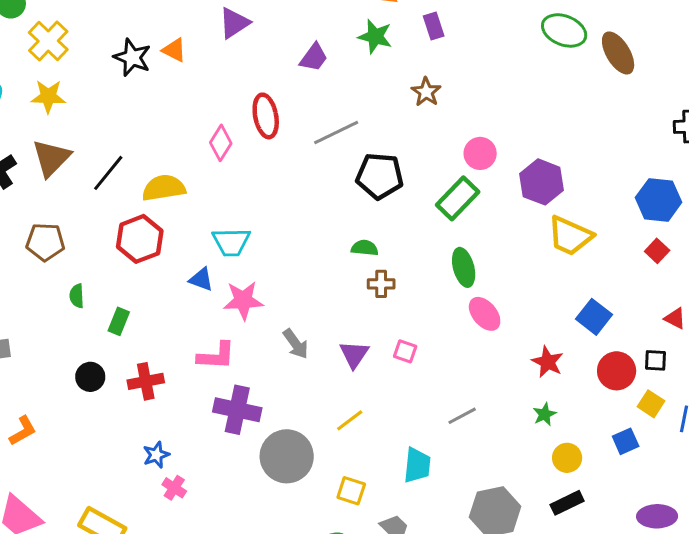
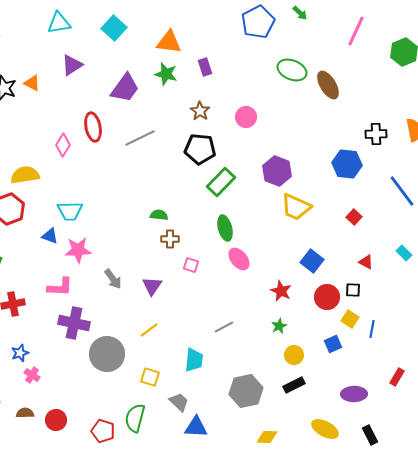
purple trapezoid: (314, 57) -> (125, 88), size x1.5
pink circle: (480, 153) -> (246, 117), moved
black pentagon: (380, 176) -> (200, 149), moved
blue hexagon: (659, 200) -> (347, 164), moved
pink square: (405, 351) -> (191, 265), moved

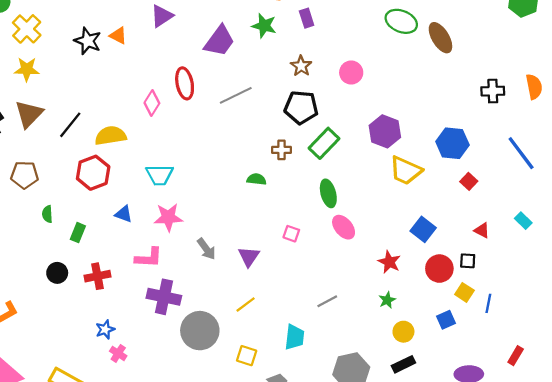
blue hexagon: (347, 164) -> (452, 143), moved
blue triangle: (50, 236) -> (124, 214), moved
brown cross: (170, 239) -> (281, 150), moved

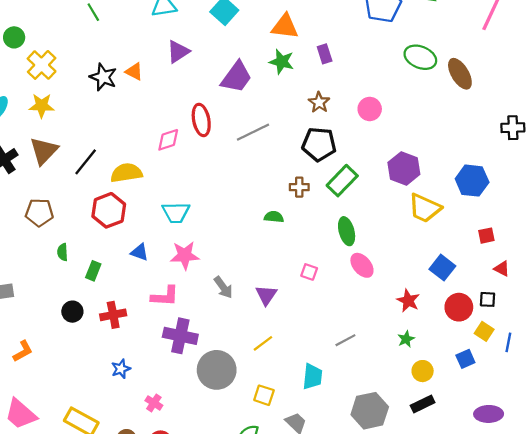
pink diamond: (152, 103) -> (168, 140), turned 40
red square: (469, 181) -> (486, 236), moved, turned 35
pink cross: (118, 353) -> (154, 403), moved

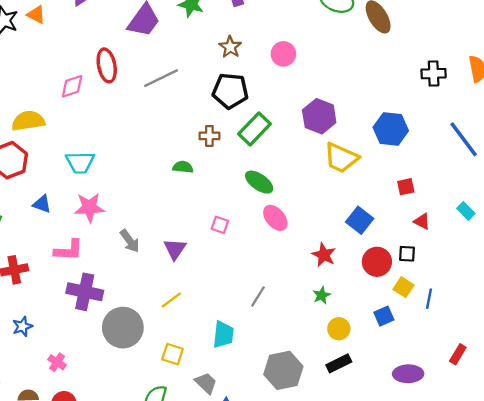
green ellipse: (347, 231) -> (259, 182), turned -40
gray line: (345, 340) -> (258, 296), turned -30

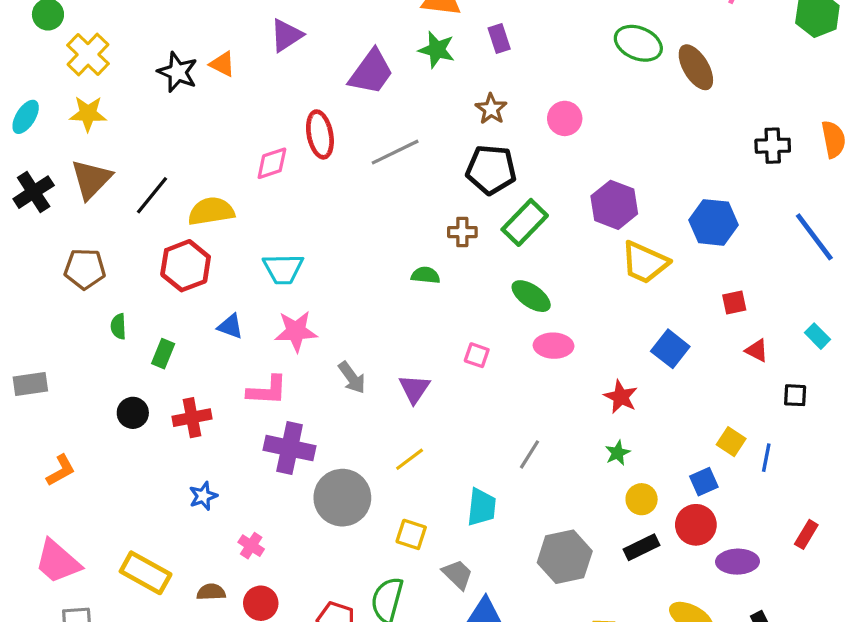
pink ellipse: (275, 218) -> (554, 346), turned -48
black square: (407, 254) -> (795, 395), moved
red circle: (377, 262) -> (696, 525), moved

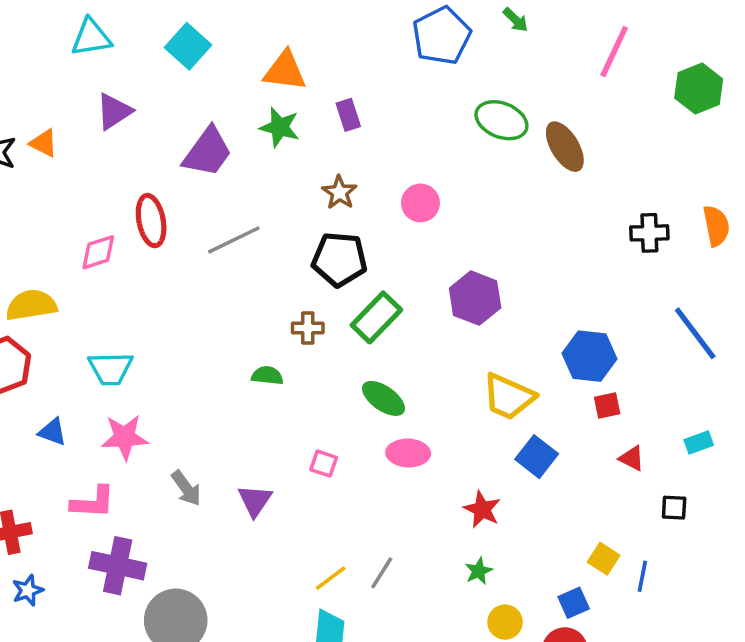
blue hexagon: (714, 222) -> (590, 356), moved
yellow trapezoid: (645, 262) -> (509, 397), moved
cyan rectangle: (817, 336) -> (699, 442), turned -65
yellow line: (410, 459) -> (331, 578), moved
blue star: (203, 496) -> (28, 590), moved

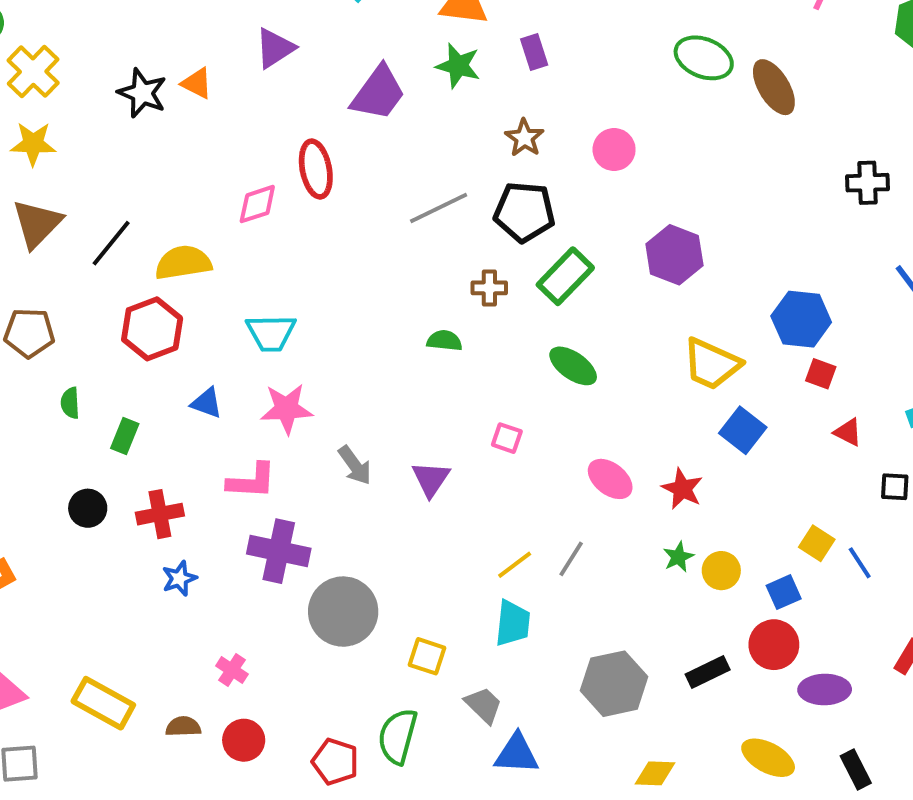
gray line: (234, 240) -> (439, 208), moved
red square: (607, 405) -> (821, 374), turned 32
pink ellipse: (408, 453) -> (610, 479), moved, turned 36
blue line: (642, 576) -> (860, 563), turned -44
yellow circle: (505, 622) -> (721, 571), moved

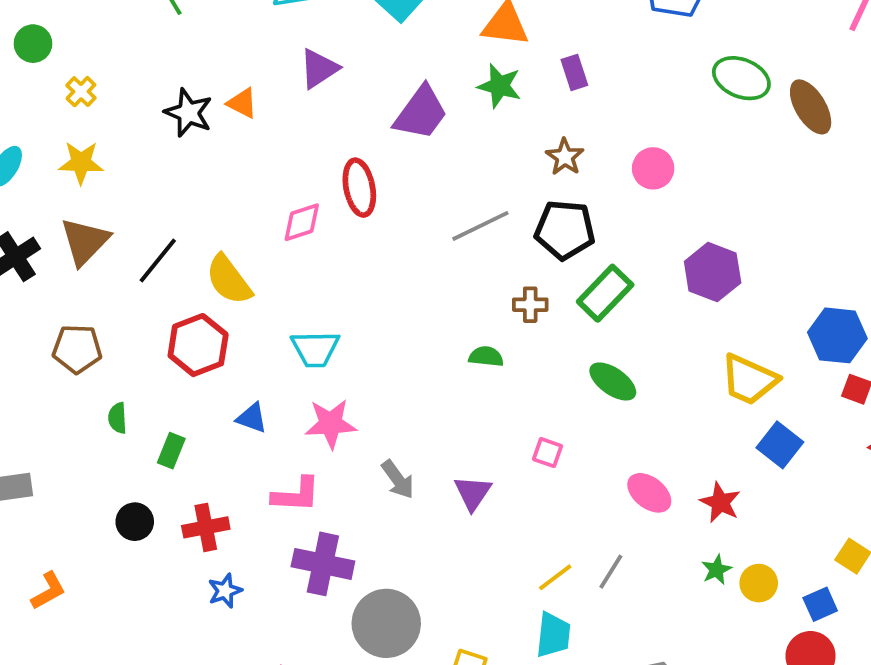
yellow cross: (33, 72) -> (81, 92), size x0.6
yellow semicircle: (183, 263) -> (229, 280), turned -118

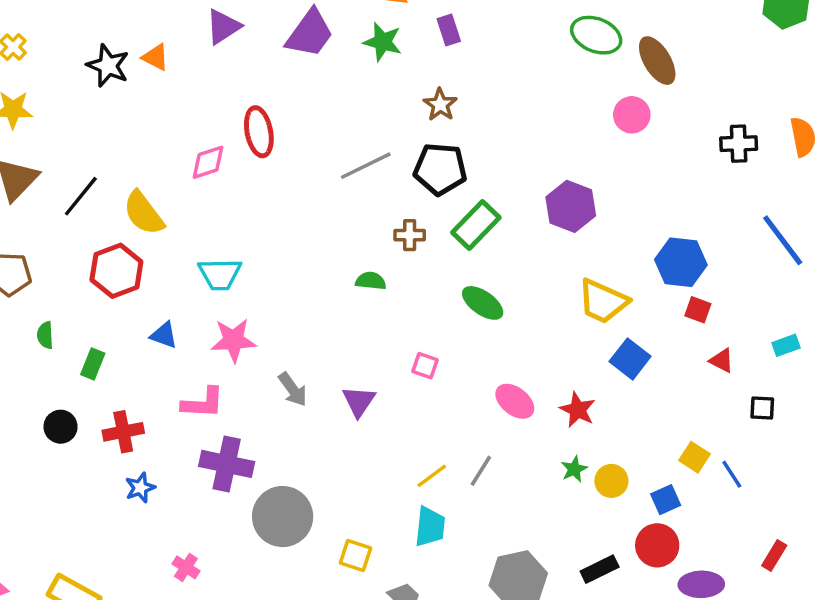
purple trapezoid: (421, 113) -> (310, 33), moved
pink circle: (653, 168) -> (632, 115), moved

